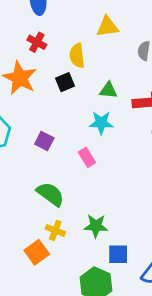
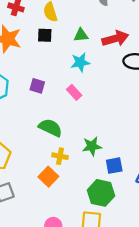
black square: (65, 82) -> (45, 35), turned 35

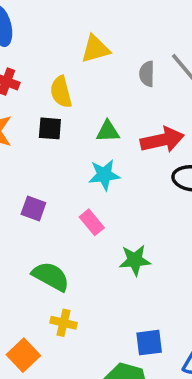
green star: (92, 146) -> (135, 260), moved
orange square: (48, 177) -> (23, 355), moved

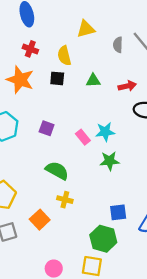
red arrow: (162, 140) -> (127, 86), size x0.7
cyan star: (104, 175) -> (105, 132), moved

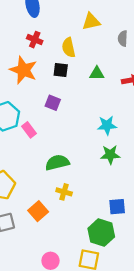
purple square: (47, 128) -> (53, 103), moved
pink rectangle: (83, 137) -> (29, 130), moved
green semicircle: (57, 171) -> (57, 163), turned -45

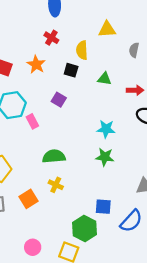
orange star: (23, 70) -> (36, 64), size x0.7

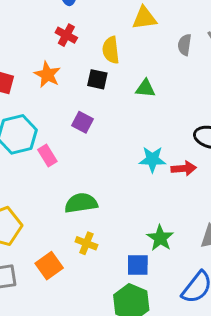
red arrow: (135, 90) -> (184, 168), moved
green star: (105, 157) -> (160, 238), moved, turned 30
blue square: (103, 207) -> (138, 265), moved

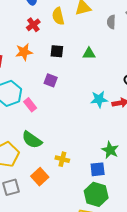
red cross: (66, 35) -> (33, 25), turned 32
yellow semicircle: (111, 50) -> (58, 16), moved
orange star: (47, 75) -> (24, 52), turned -30
green semicircle: (81, 203) -> (32, 140), moved, turned -130

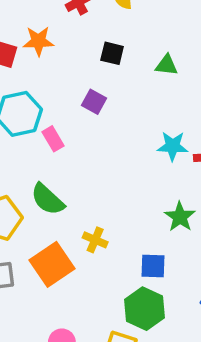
orange star: (24, 52) -> (38, 41), moved
green star: (110, 150) -> (180, 217), moved
orange square: (40, 177) -> (52, 264), size x1.4

